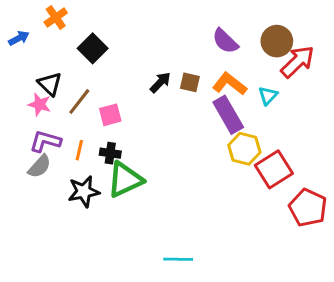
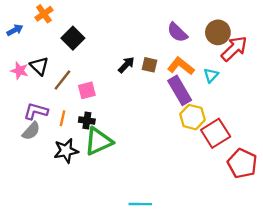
pink star: (39, 104) -> (20, 71), moved

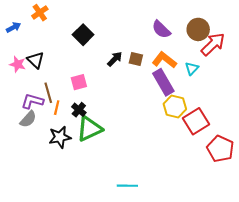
black square: (73, 38) -> (83, 35), moved
brown line: (62, 80) -> (48, 93), moved, turned -54
black cross: (87, 121) -> (79, 110), turned 32

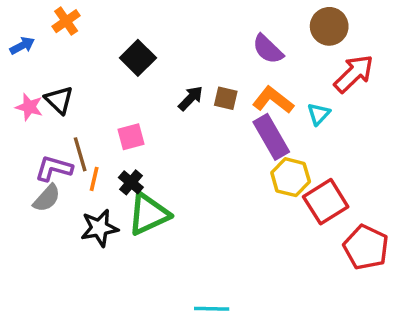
brown circle: (198, 29) -> (329, 26), moved

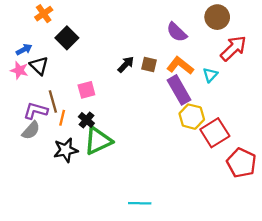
blue arrow: (22, 46) -> (24, 49), moved
black square: (138, 58) -> (67, 38), moved

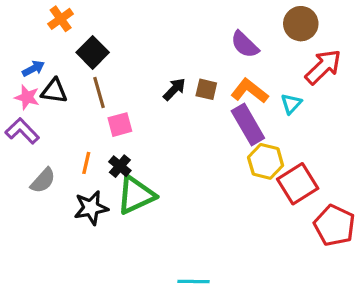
black triangle: (39, 66) -> (54, 91), turned -36
brown line: (53, 102) -> (99, 93), moved
purple L-shape: (36, 111) -> (22, 131), moved, turned 30

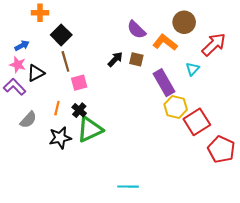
orange cross: (61, 19) -> (40, 13), turned 35
brown circle: (301, 24) -> (184, 22), moved
purple semicircle: (245, 44) -> (136, 30), moved
black triangle: (54, 91) -> (36, 73), moved, turned -36
orange L-shape: (250, 91) -> (165, 42), moved

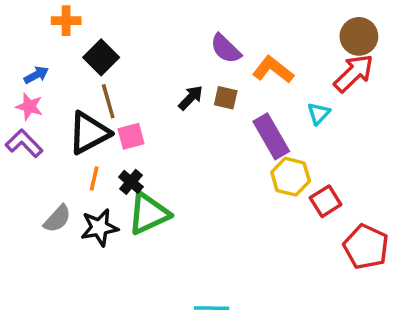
brown circle: (184, 22) -> (359, 36), moved
black triangle: (36, 73) -> (89, 133), moved, size x1.5
gray semicircle: (28, 120) -> (57, 219), moved
red square: (197, 122) -> (326, 201), size x0.7

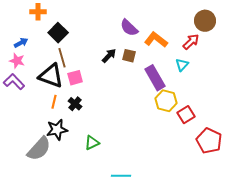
red arrow: (354, 73) -> (191, 42), moved, size x0.7
black triangle: (89, 133) -> (51, 76), turned 48
green triangle: (149, 213) -> (92, 143), moved, size x0.6
gray semicircle: (57, 219) -> (39, 149), moved, size x1.5

